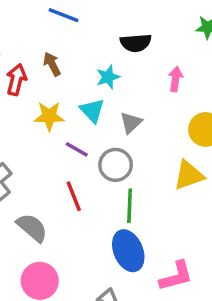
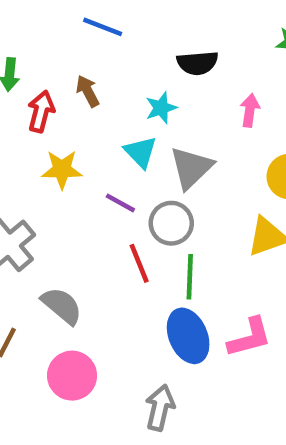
yellow star: (49, 116) -> (62, 170), moved
gray triangle: (131, 123) -> (191, 168), size x1.5
red line: (74, 196) -> (139, 263), moved
pink L-shape: (176, 276) -> (249, 337), moved

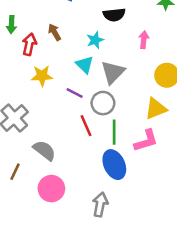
pink L-shape: (249, 337) -> (146, 141), moved

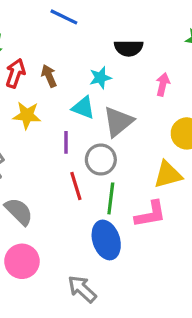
brown arrow: (54, 32) -> (49, 76), moved
cyan triangle: (85, 65) -> (83, 108), turned -30
purple line: (75, 93) -> (66, 142), turned 56
gray arrow: (100, 204) -> (82, 289), turned -65

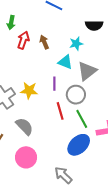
yellow star: (27, 115) -> (29, 90), moved
green line: (111, 198) -> (82, 119), turned -36
blue ellipse: (106, 240) -> (79, 145), turned 65

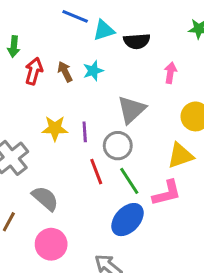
cyan star: (76, 44) -> (93, 71), moved
cyan triangle: (65, 62) -> (104, 30), moved, turned -35
yellow star: (29, 90) -> (55, 128), moved

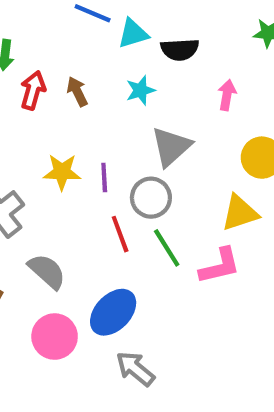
cyan star: (93, 71) -> (140, 90), moved
blue ellipse: (127, 220) -> (113, 312), moved

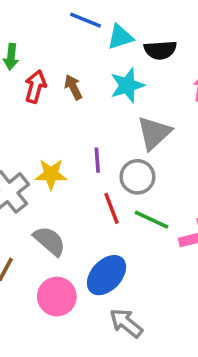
cyan star: (140, 90) -> (127, 85), size x1.4
yellow star: (62, 172) -> (51, 174), moved
green line: (167, 248) -> (151, 220), turned -32

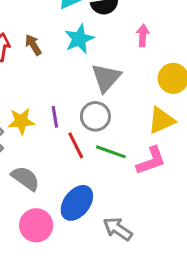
purple line: (97, 160) -> (55, 117), moved
gray arrow: (126, 323) -> (118, 229), moved

